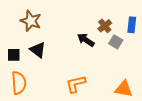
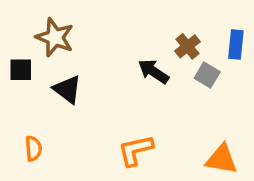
black square: (14, 55) -> (21, 70), moved
orange semicircle: (19, 83) -> (33, 148), size x0.6

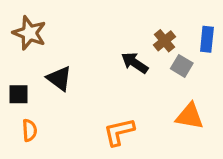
brown star: (55, 37) -> (29, 33), moved
black square: (21, 70) -> (19, 94), moved
orange triangle: (222, 159) -> (190, 116), moved

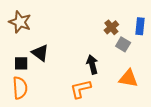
black arrow: (135, 63) -> (92, 65), moved, turned 42
black square: (19, 94) -> (21, 63), moved
orange semicircle: (29, 130) -> (20, 88), size x1.5

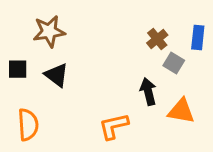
brown star: (20, 22) -> (49, 31), moved, turned -30
black square: (21, 63) -> (18, 69), moved
black arrow: (92, 65) -> (148, 92), moved

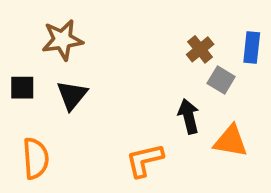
black triangle: (57, 75) -> (72, 95), turned 32

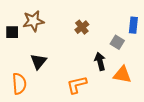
brown cross: (200, 49) -> (82, 27), moved
black square: (22, 88) -> (12, 32), moved
black triangle: (72, 95) -> (38, 61), moved

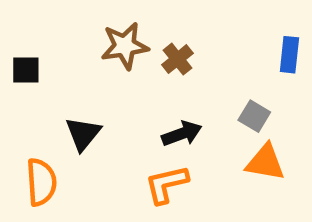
brown star: (33, 21) -> (125, 46), moved
gray square: (117, 42) -> (254, 116), moved
black arrow: (100, 61) -> (182, 134), moved, turned 84

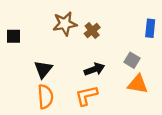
orange semicircle: (41, 182) -> (45, 97), moved

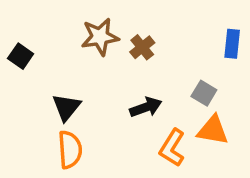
black square: (13, 36) -> (21, 56), turned 35
orange L-shape: (86, 96) -> (172, 148), moved, turned -45

